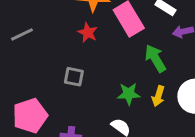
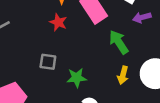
green star: (129, 94) -> (77, 78), moved

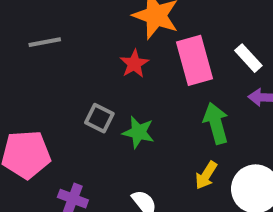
green star: (77, 78) -> (138, 132), moved

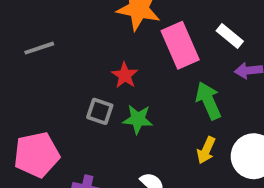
red star: (134, 64) -> (125, 75), moved

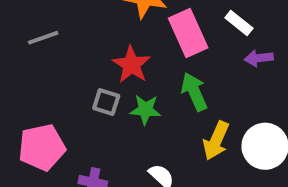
red star: (125, 75) -> (131, 65), size x1.4
green arrow: (208, 101) -> (194, 92), moved
yellow arrow: (206, 150) -> (216, 141), size x1.4

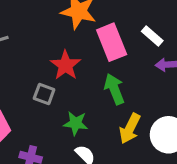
green star: (145, 110) -> (76, 123), moved

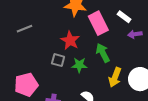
green star: (76, 123) -> (79, 65), moved

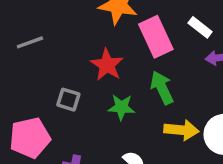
gray square: (58, 60) -> (68, 100), moved
yellow arrow: (115, 77) -> (181, 130), turned -108

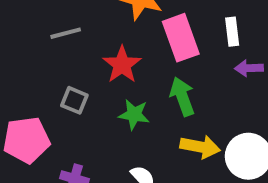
white rectangle: (200, 27) -> (232, 32), turned 40
gray line: (30, 42) -> (66, 33), moved

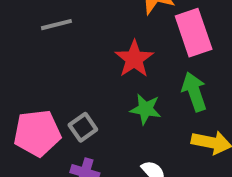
gray line: (66, 33) -> (56, 25), moved
gray square: (74, 100) -> (83, 127), moved, turned 32

